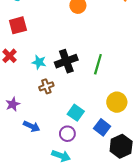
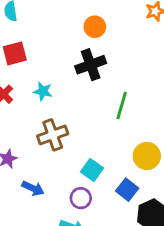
black cross: (66, 61) -> (91, 65), moved
cyan star: (39, 62) -> (43, 91), moved
brown cross: (46, 86) -> (53, 135), size x1.5

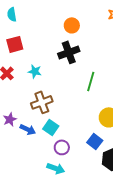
cyan square: (92, 170) -> (51, 127), moved
blue arrow: (33, 188) -> (28, 129), moved

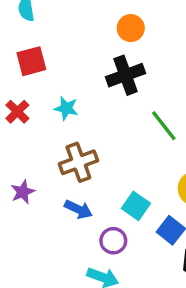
green line: (91, 81) -> (164, 126), turned -54
cyan square: (51, 127) -> (136, 206), moved
blue arrow: (28, 129) -> (78, 209), moved

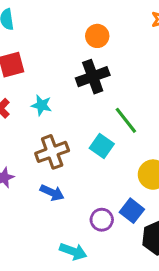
cyan square: (136, 206) -> (102, 146), moved
purple circle: (113, 241) -> (102, 220), moved

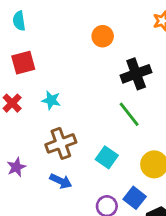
black cross: (93, 77) -> (136, 74), moved
cyan square: (102, 146) -> (107, 157), moved

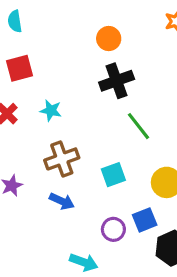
black cross: (136, 74) -> (117, 81), moved
cyan square: (107, 157) -> (113, 175), turned 35
blue square: (135, 198) -> (145, 220), turned 30

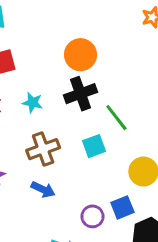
orange circle: (109, 39) -> (81, 55), moved, size x1.4
black cross: (117, 81) -> (81, 94), moved
cyan square: (113, 175) -> (94, 146), moved

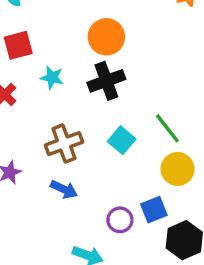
cyan star: (33, 103) -> (52, 77), moved
green line: (116, 118) -> (167, 128), moved
cyan square: (94, 146) -> (122, 140), turned -30

